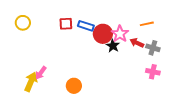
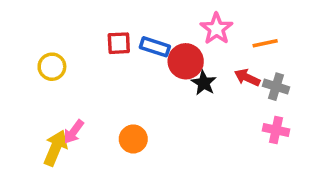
yellow circle: (23, 23) -> (52, 67), moved
pink star: (120, 34) -> (216, 29), moved
orange circle: (74, 86) -> (133, 139), moved

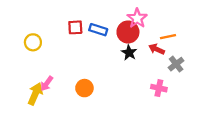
orange line: (265, 43) -> (168, 37), moved
red circle: (186, 61) -> (128, 32), moved
gray cross: (276, 87) -> (176, 64), moved, turned 35
pink cross: (276, 130) -> (159, 88), moved

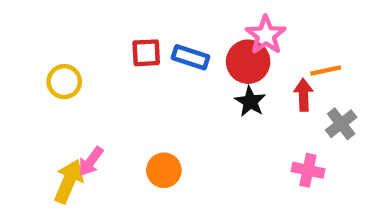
red arrow: (157, 49) -> (303, 95), turned 63

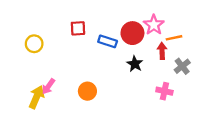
pink star: (266, 35) -> (154, 25), moved
blue rectangle: (190, 57) -> (108, 41), moved
black star: (250, 102) -> (135, 64), moved

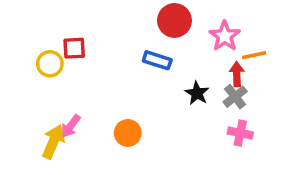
red square: (78, 28) -> (74, 48), moved
red circle: (132, 33) -> (174, 20), moved
gray cross: (182, 66) -> (235, 97), moved

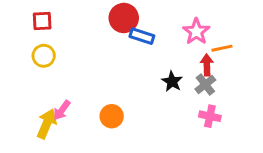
red circle: (174, 20) -> (124, 18), moved
red square: (74, 48) -> (42, 21), moved
blue rectangle: (157, 60) -> (142, 36), moved

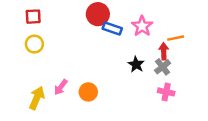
pink star: (196, 32) -> (142, 26), moved
pink arrow: (62, 110) -> (61, 87), moved

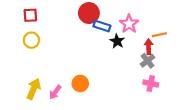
black star: (136, 64) -> (117, 41), moved
pink arrow: (61, 87) -> (55, 92), moved

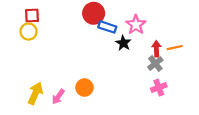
orange line: (159, 35) -> (175, 48), moved
yellow circle: (31, 40) -> (29, 32), moved
pink cross: (151, 83) -> (159, 88), turned -32

